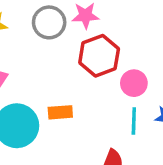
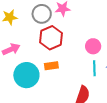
red hexagon: (99, 56) -> (51, 38), moved

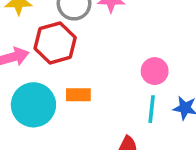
red hexagon: (51, 38) -> (55, 43), moved

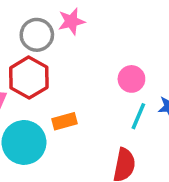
cyan line: (152, 109) -> (138, 116), turned 32

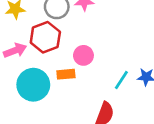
pink circle: (131, 79) -> (83, 55), moved

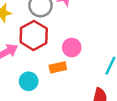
cyan circle: (33, 85) -> (29, 81), size x0.6

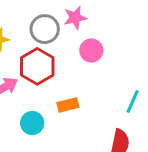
pink circle: (72, 48) -> (91, 51), moved

